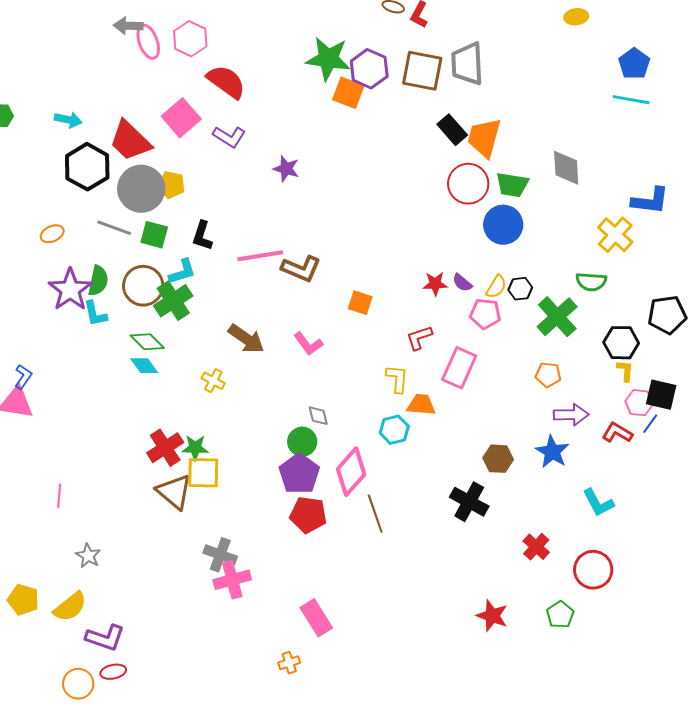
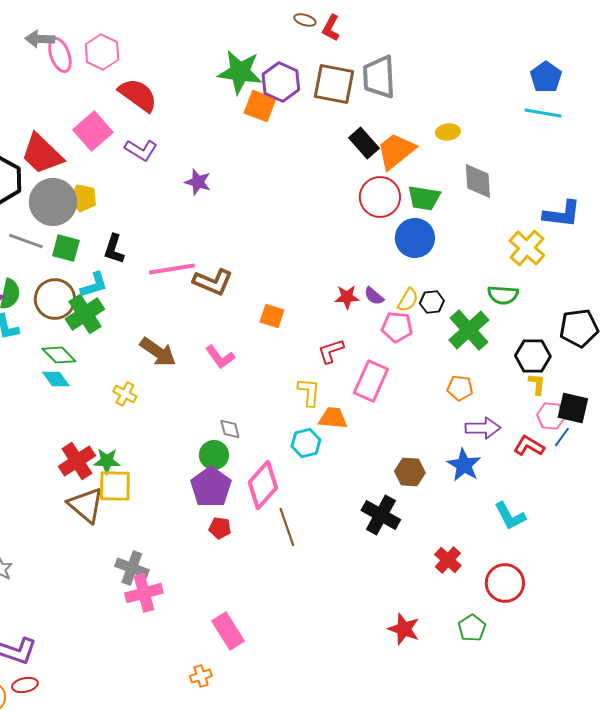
yellow ellipse: (576, 17) -> (448, 132), moved
orange trapezoid: (484, 138) -> (396, 151), turned 36
red pentagon: (308, 515) -> (220, 528), size x0.6

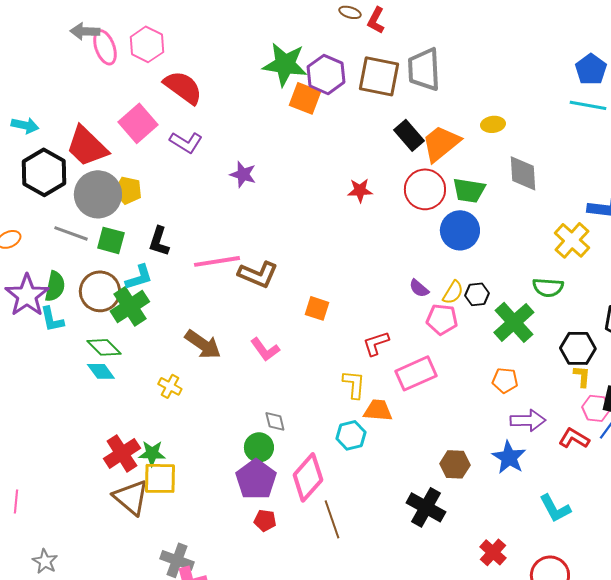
red star: (347, 297) -> (360, 190), moved
pink rectangle: (371, 381) -> (416, 373), turned 42

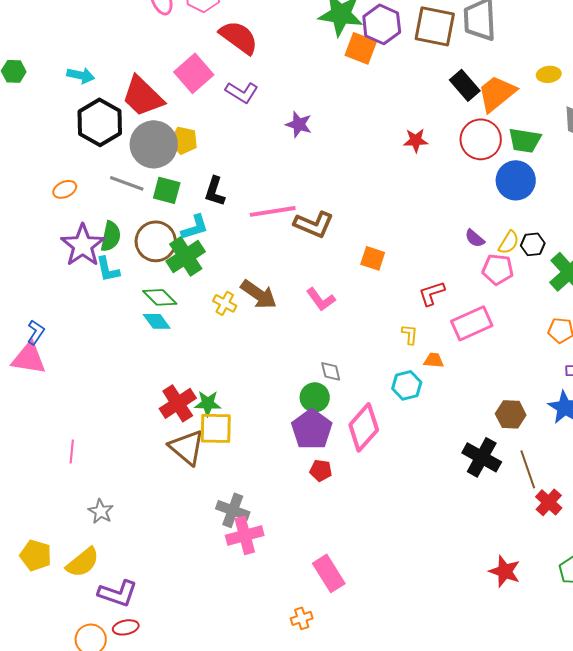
yellow L-shape: (354, 384) -> (410, 334), size x0.7
yellow cross: (170, 386) -> (225, 303), moved
orange trapezoid: (378, 410) -> (434, 360), size x0.7
brown line: (332, 519) -> (528, 469), moved

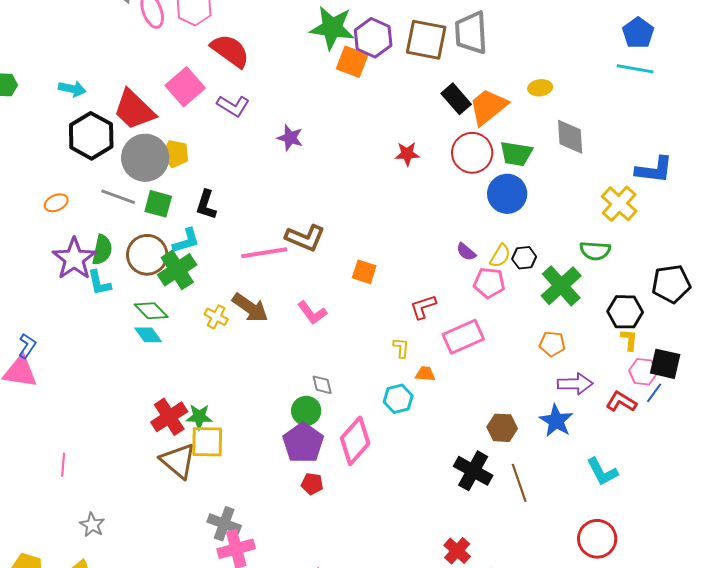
pink line: (273, 211) -> (264, 253), moved
red cross: (549, 502) -> (457, 551), moved

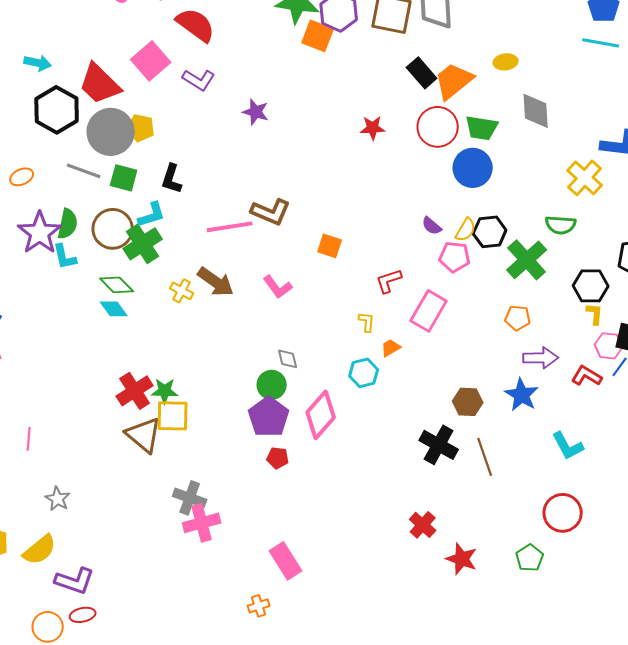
black hexagon: (524, 258) -> (490, 232), size x1.4
pink rectangle: (463, 337) -> (429, 311), turned -36
orange trapezoid: (425, 374) -> (391, 348), turned -35

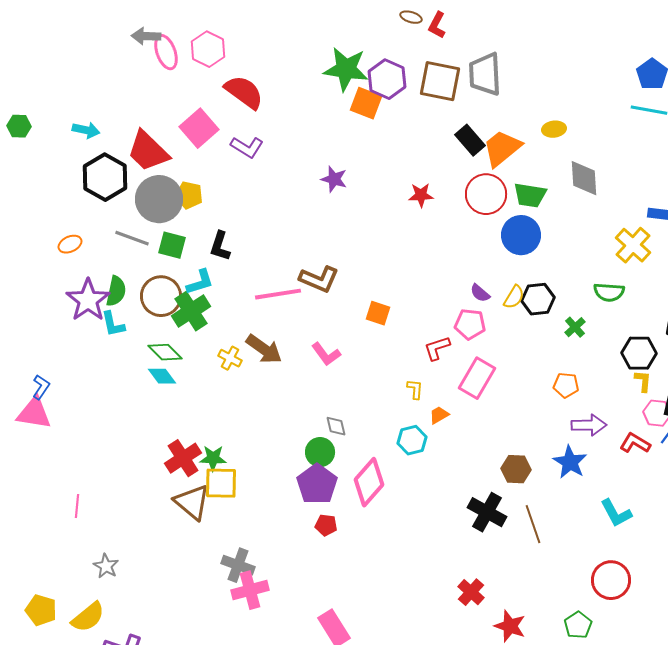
purple star: (256, 112) -> (334, 179), moved
pink pentagon: (455, 257) -> (470, 324), moved
green cross: (527, 260) -> (575, 327), size x0.5

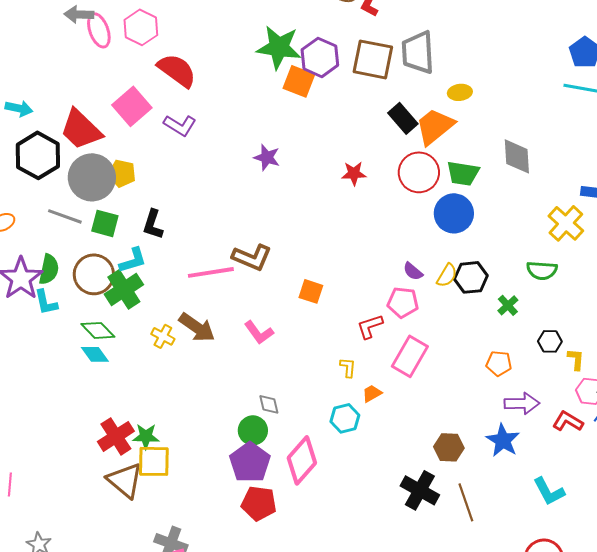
yellow ellipse: (554, 129) -> (460, 92), moved
black hexagon: (639, 353) -> (550, 341), moved, size x0.7
red pentagon: (326, 525) -> (259, 503), size x1.6

